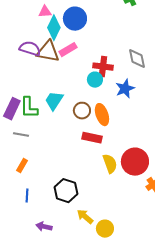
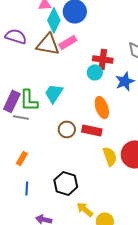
purple semicircle: (30, 49) -> (16, 36), moved
brown circle: (82, 111) -> (67, 129), moved
gray line: (21, 135) -> (21, 117), moved

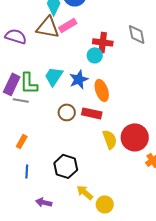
purple semicircle: (16, 36) -> (16, 36), moved
blue star: (125, 81) -> (79, 79), moved

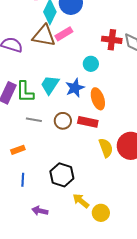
red cross: (103, 42) -> (112, 40), moved
gray line: (21, 100) -> (34, 120), moved
orange rectangle: (22, 141) -> (18, 150), turned 40

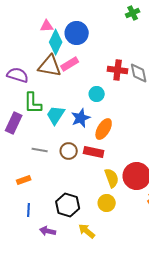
green L-shape: (25, 92) -> (33, 103), moved
orange ellipse: (98, 99) -> (104, 129), turned 50
purple arrow: (40, 211) -> (48, 231), moved
yellow circle: (101, 213) -> (107, 203), moved

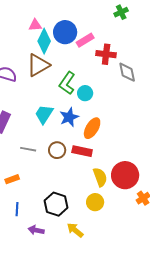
pink rectangle: (70, 64) -> (85, 40), moved
brown triangle: (50, 66) -> (38, 65), turned -40
red cross: (118, 70) -> (106, 54), moved
green L-shape: (33, 103) -> (67, 83), moved, turned 35

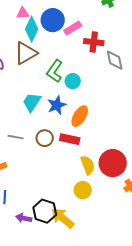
black hexagon: (56, 204) -> (45, 211), moved
yellow arrow: (75, 230) -> (63, 218), size x1.4

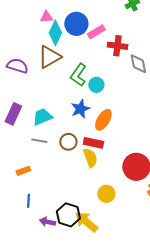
cyan trapezoid: (32, 102) -> (42, 117), moved, turned 35
yellow semicircle: (88, 165) -> (90, 158), moved

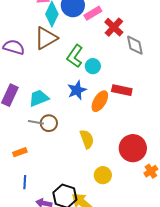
red cross: (117, 46) -> (114, 27), turned 36
brown circle: (68, 142) -> (49, 123), moved
red rectangle: (93, 143) -> (122, 90), moved

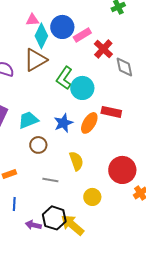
cyan circle: (93, 66) -> (82, 88), size x1.5
blue star: (77, 90) -> (63, 123), moved
gray line: (36, 122) -> (50, 180), moved

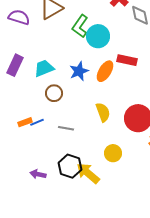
yellow semicircle: (76, 161) -> (103, 112), moved
yellow circle: (92, 197) -> (113, 153), moved
blue line: (14, 204) -> (37, 122), moved, turned 64
purple arrow: (33, 225) -> (38, 174), moved

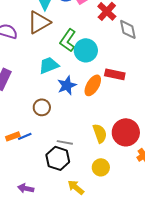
cyan trapezoid: (44, 68) -> (49, 65), moved
yellow semicircle: (103, 112) -> (100, 133), moved
gray line: (66, 128) -> (65, 142), moved
black hexagon: (70, 166) -> (58, 158), moved
yellow arrow: (88, 173) -> (76, 187), size x0.7

